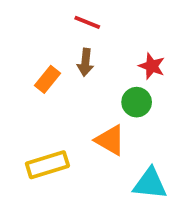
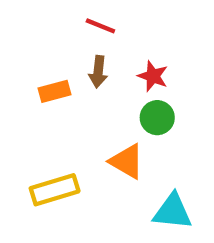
red star: (152, 66) -> (153, 76), moved
orange rectangle: (47, 79) -> (55, 91), turned 36

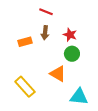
yellow rectangle: (55, 190) -> (25, 87), turned 65

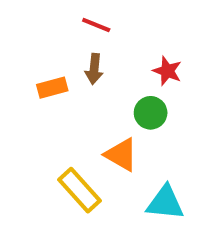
red star: (70, 35) -> (167, 71), moved
yellow rectangle: (25, 87) -> (79, 190), moved

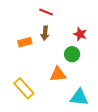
orange triangle: (121, 155) -> (58, 74), turned -36
yellow rectangle: (79, 190) -> (24, 88), moved

